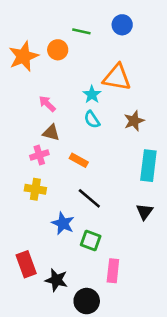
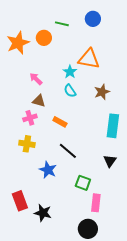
green square: (91, 241) -> (83, 183), moved
pink rectangle: (113, 271) -> (96, 203), moved
black circle: (87, 301) -> (88, 229), moved

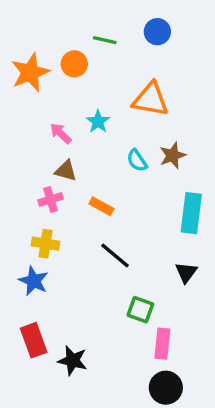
cyan star: (70, 72) -> (98, 122), moved
cyan semicircle: (70, 91) -> (137, 161), moved
blue star: (48, 170) -> (34, 281), moved
black circle: (88, 229) -> (166, 388), moved

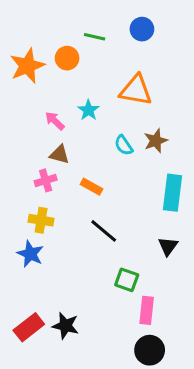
red rectangle: (34, 340) -> (29, 327), moved, turned 72

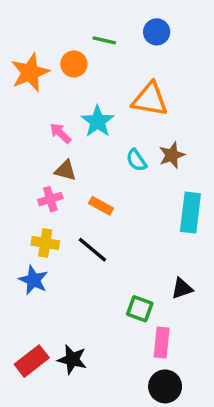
cyan star: (88, 110) -> (98, 121), size x1.4
black line: (104, 231) -> (92, 250), moved
black triangle: (168, 246) -> (182, 289), moved, turned 35

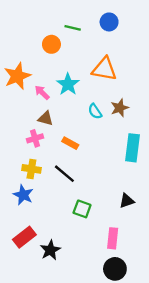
orange star: (30, 72) -> (17, 76), moved
green square: (140, 309) -> (82, 209), moved
black star: (72, 359) -> (50, 250), turned 30
red rectangle: (32, 361) -> (24, 237), moved

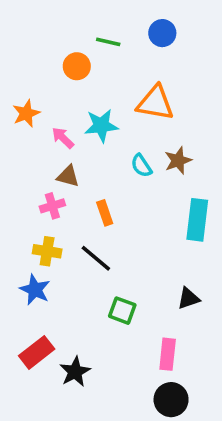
orange star: (17, 76) -> (26, 113), size x0.7
cyan star: (68, 84) -> (101, 126), turned 30
orange rectangle: (70, 143) -> (105, 213), turned 42

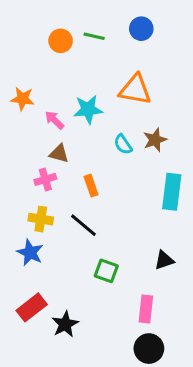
orange circle: (77, 66) -> (61, 41), moved
orange star: (26, 113) -> (22, 99), turned 30

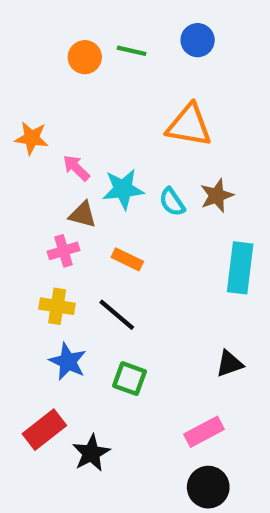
cyan star: (88, 109) -> (123, 189), moved
orange rectangle: (91, 186) -> (127, 259), turned -45
blue star: (30, 253) -> (68, 362), moved
green square: (106, 271) -> (129, 379), moved
pink rectangle: (146, 309) -> (204, 432), turned 56

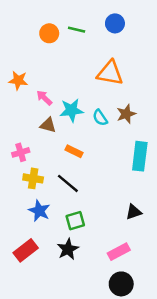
pink cross: (63, 251) -> (21, 152), moved
green square: (129, 379) -> (75, 221), turned -36
black star: (91, 453) -> (68, 249), moved

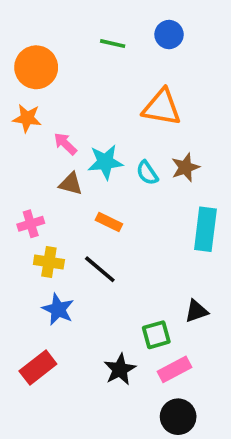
orange circle: (49, 33) -> (36, 67), moved, size x1.5
green square: (75, 221) -> (156, 335), moved
black star: (68, 249) -> (120, 369), moved

